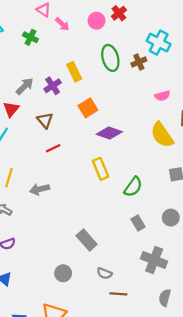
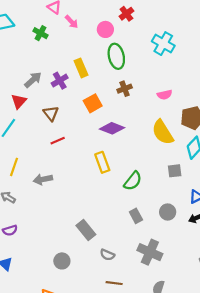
pink circle: (96, 21) -> (105, 29), moved
brown cross: (139, 62) -> (125, 89), moved
gray semicircle: (104, 273) -> (107, 255), moved

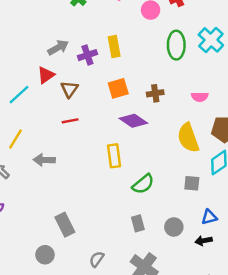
green ellipse: (116, 56) -> (176, 45), moved
brown cross: (125, 89) -> (155, 93), moved
red triangle: (19, 101) -> (46, 75), moved
gray rectangle: (86, 230) -> (65, 225), moved
gray semicircle: (107, 255) -> (97, 259), turned 88

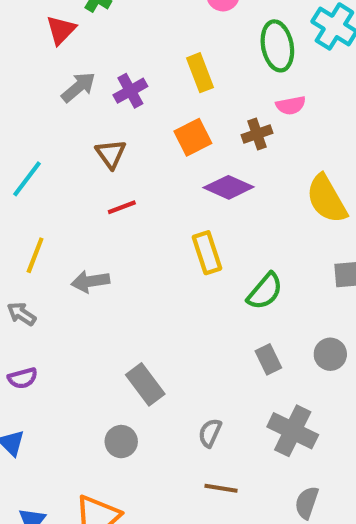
yellow rectangle: (114, 46) -> (200, 73), moved
red triangle: (46, 75) -> (61, 30), moved
pink semicircle: (200, 97) -> (291, 105), moved

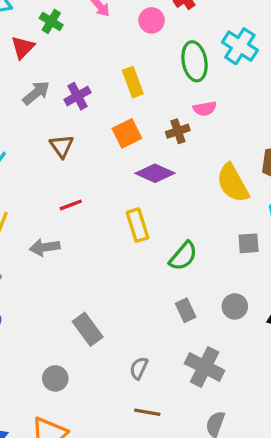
red line: (122, 207) -> (71, 205), moved
gray circle: (121, 442) -> (55, 378), moved

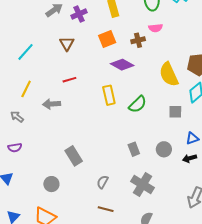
green semicircle: (183, 256) -> (138, 104), moved

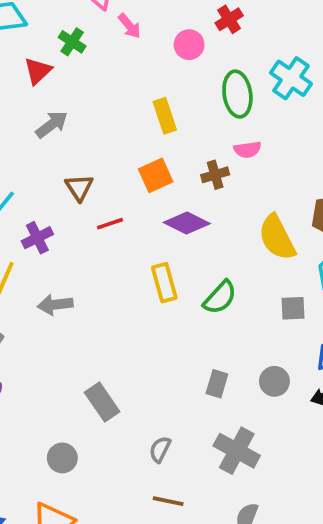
purple cross: (79, 14) -> (37, 238), moved
red line: (69, 80) -> (110, 224), moved
gray rectangle: (134, 149) -> (217, 384), turned 40

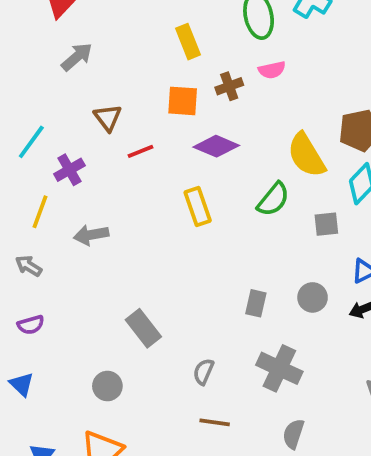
orange square: (156, 175) -> (183, 101), turned 32
brown cross: (215, 175) -> (229, 86), moved
green semicircle: (220, 297) -> (273, 199), moved

